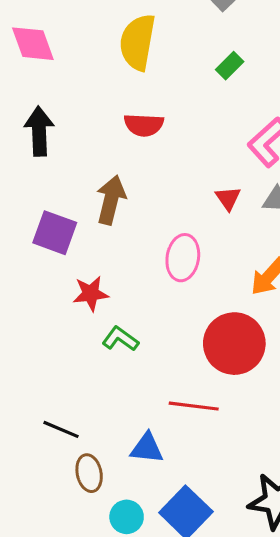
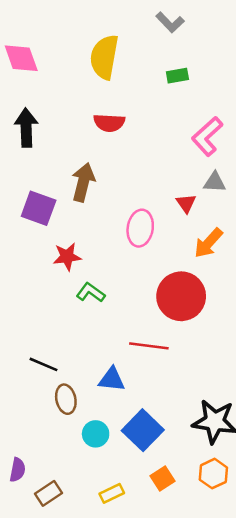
green rectangle: (230, 66) -> (177, 76), turned 35
red triangle: (228, 198) -> (186, 203), moved

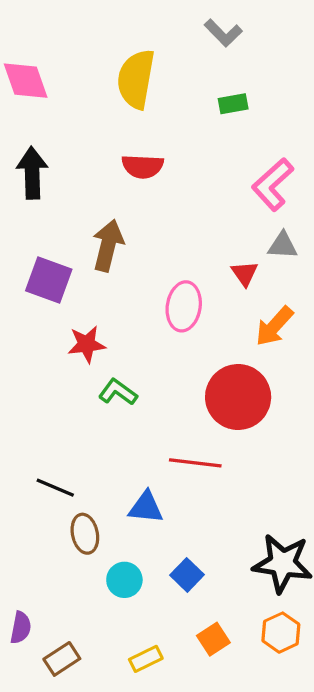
blue square: (143, 430) -> (187, 575), size x0.6

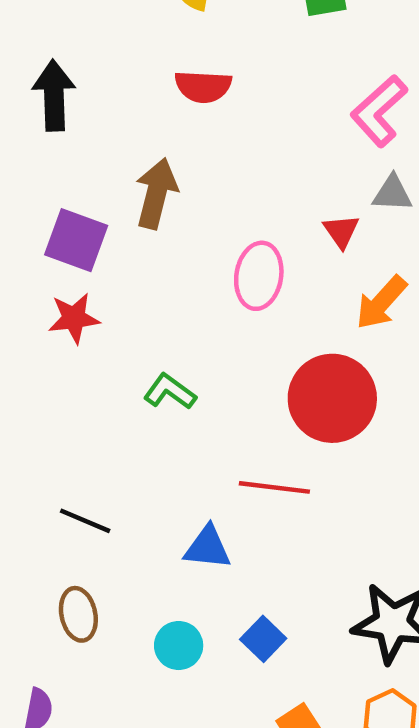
red star: (87, 344) -> (74, 318), moved
brown ellipse: (85, 534) -> (78, 614), moved

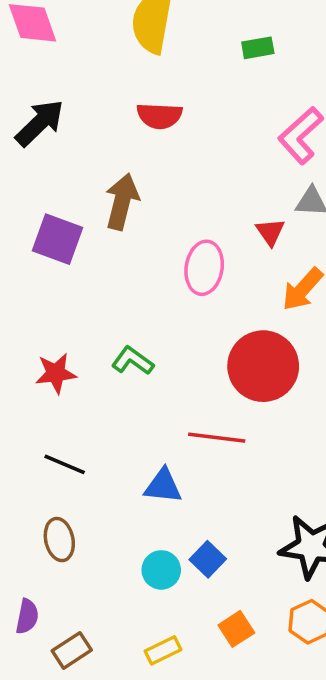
black arrow: (54, 95) -> (40, 123), turned 48
red star: (74, 318) -> (56, 373), moved
cyan circle: (179, 646) -> (161, 570), moved

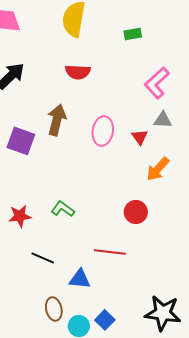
pink ellipse: (204, 268) -> (103, 131), moved
red circle: (263, 366) -> (136, 212), size x0.6
black line: (65, 464) -> (43, 258), moved
brown ellipse: (59, 540) -> (54, 309), moved

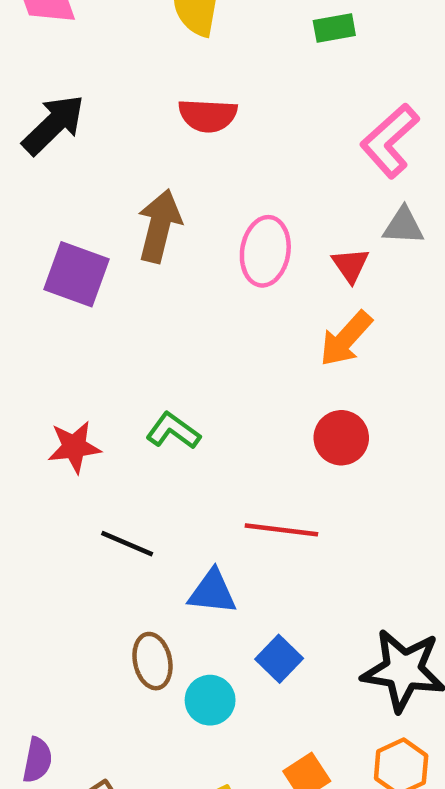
orange arrow: (158, 169) -> (346, 339), moved
blue square: (105, 320) -> (279, 659), moved

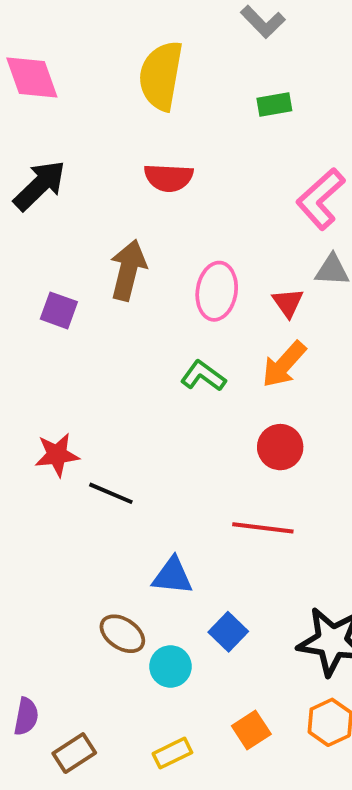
purple square: (77, 274) -> (59, 310), size x0.7
green L-shape: (173, 431) -> (203, 376), moved
red line: (281, 530) -> (263, 528), moved
black line: (127, 544) -> (111, 493), moved
brown ellipse: (152, 661) -> (122, 634), turned -45

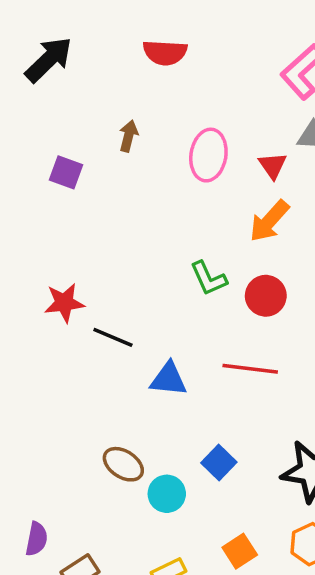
brown arrow: (128, 270) -> (129, 136), size x0.6
green L-shape: (203, 376) -> (208, 278), moved, turned -150
blue triangle: (172, 576) -> (168, 379), moved

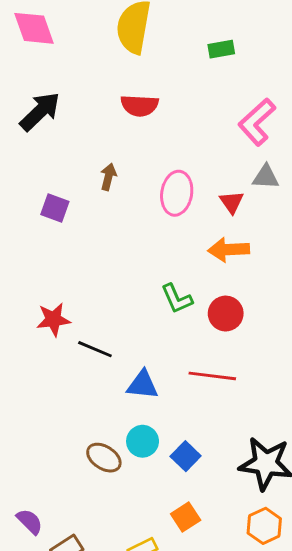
orange arrow: (269, 221) -> (229, 250), turned 45
cyan circle: (167, 494) -> (143, 441), moved
purple semicircle: (36, 539) -> (30, 521), turned -56
orange square: (240, 551) -> (186, 517), moved

